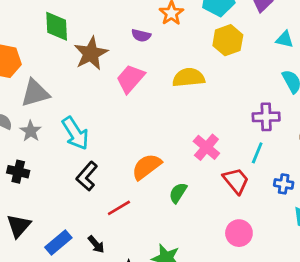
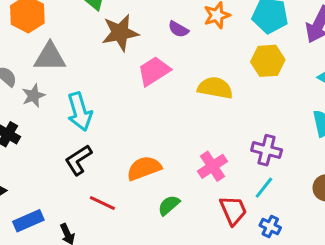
purple cross: (266, 117) -> (267, 150), moved
blue cross: (284, 184) -> (270, 227), moved
red line: (119, 208) -> (102, 203), turned 40

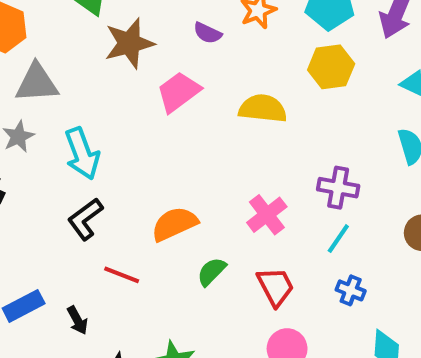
red trapezoid: (233, 210) -> (276, 287), moved

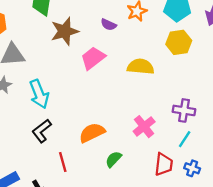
red line: (122, 275) -> (63, 162), turned 54
red trapezoid: (276, 287) -> (164, 164), moved, turned 35

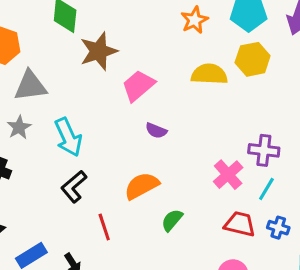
purple semicircle: (109, 25) -> (156, 131), moved
yellow semicircle: (141, 67) -> (209, 74), moved
pink cross: (144, 127) -> (228, 175), moved
red trapezoid: (164, 164) -> (240, 224), turned -80

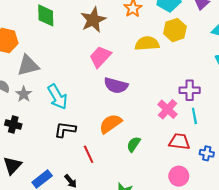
brown star: (99, 51) -> (93, 20), moved
purple semicircle: (156, 131) -> (116, 85), size x1.6
black L-shape: (74, 187) -> (65, 129), turned 55
cyan line: (266, 189) -> (194, 116), turned -35
blue cross: (278, 228) -> (207, 153), moved

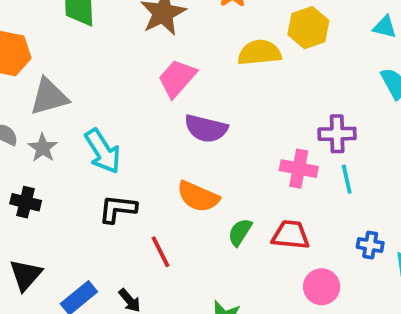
pink cross: (168, 109) -> (299, 169), turned -30
orange semicircle: (110, 124) -> (198, 197), turned -120
red trapezoid: (179, 142) -> (291, 235), moved

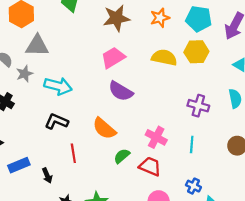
purple cross: (337, 134) -> (198, 106), moved
cyan arrow: (103, 151) -> (58, 86), turned -60
pink cross: (299, 169) -> (156, 137), moved

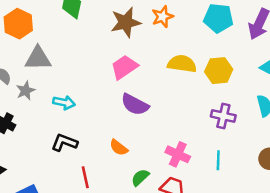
orange star: (160, 18) -> (163, 17), moved
yellow hexagon: (196, 52) -> (219, 71), moved
cyan arrow: (58, 86) -> (64, 103), size x0.7
orange semicircle: (104, 128) -> (119, 148), size x0.7

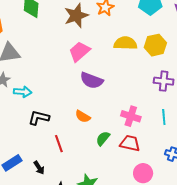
cyan arrow: (64, 103) -> (23, 92), moved

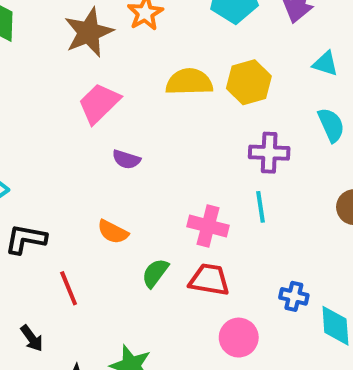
purple semicircle: (92, 80) -> (126, 159), size x0.6
cyan line: (164, 117) -> (261, 207), moved

